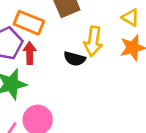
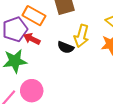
red arrow: (30, 53) -> (32, 39), turned -70

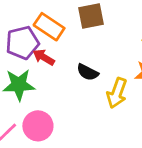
yellow arrow: (81, 36) -> (117, 93), moved

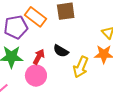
red arrow: (44, 57) -> (39, 57), moved, turned 84
pink circle: (38, 126) -> (36, 76), moved

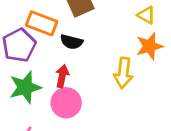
black semicircle: (61, 51) -> (72, 42), moved

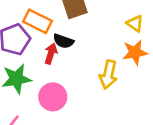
red arrow: (62, 76) -> (51, 54), moved

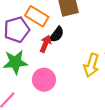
black semicircle: (63, 41) -> (57, 34), turned -77

